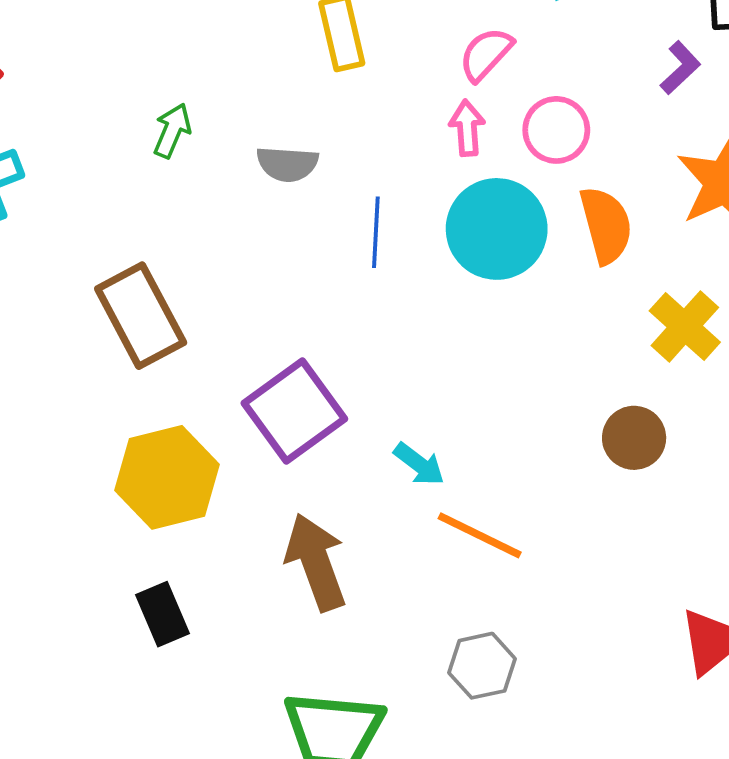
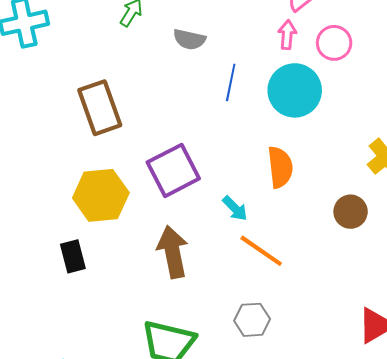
orange semicircle: (606, 225) -> (280, 167), moved
black rectangle: (162, 614) -> (73, 256), moved

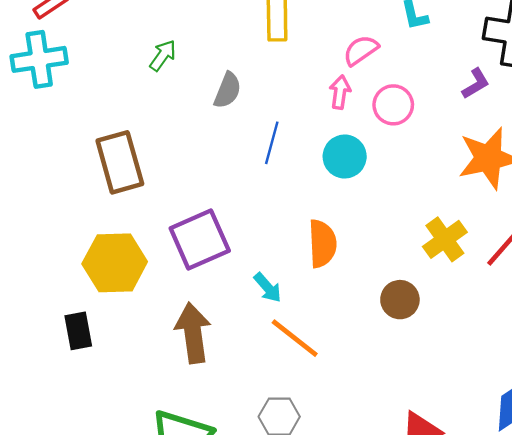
gray semicircle: (189, 39) -> (228, 90), turned -84
cyan circle: (295, 90) -> (345, 157), size x0.7

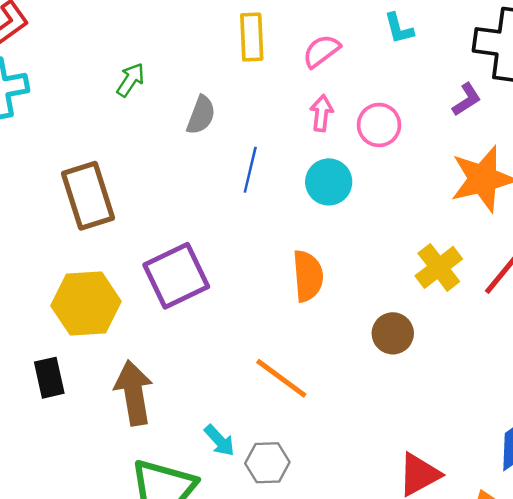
pink semicircle: (361, 50) -> (321, 51), moved
cyan arrow: (268, 288) -> (219, 440), moved
brown arrow: (193, 333) -> (134, 393), moved

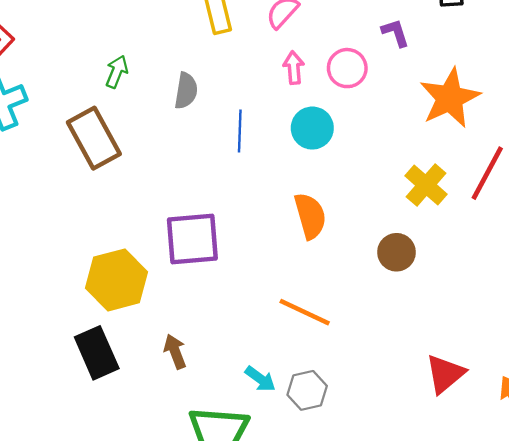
purple L-shape: (467, 99) -> (395, 33), moved, turned -64
brown rectangle: (88, 196) -> (94, 138), moved
purple square: (176, 276) -> (192, 239), turned 32
black rectangle: (49, 378) -> (97, 353), size x1.4
brown arrow: (134, 393) -> (175, 351), size x0.6

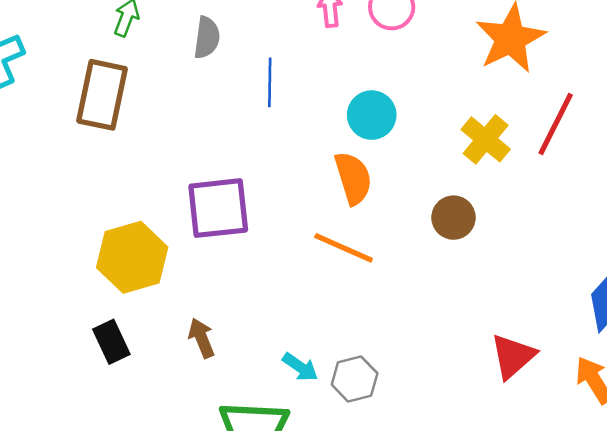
cyan circle: (312, 128) -> (372, 115), moved
brown rectangle: (94, 138) -> (102, 95), turned 42
orange line: (305, 312) -> (344, 248), moved
black rectangle: (97, 353) -> (111, 342), size x0.7

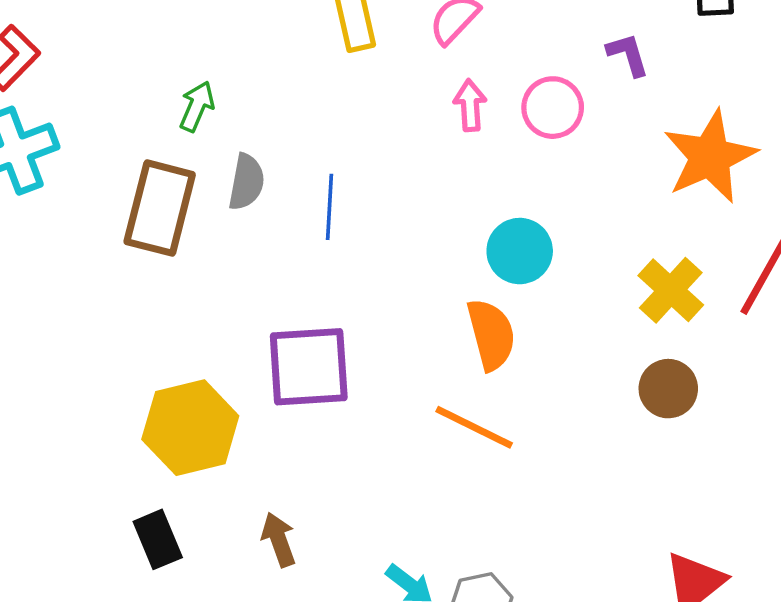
gray semicircle: (207, 38) -> (246, 182), moved
blue line: (270, 82) -> (330, 207), moved
brown circle: (454, 218) -> (668, 389), moved

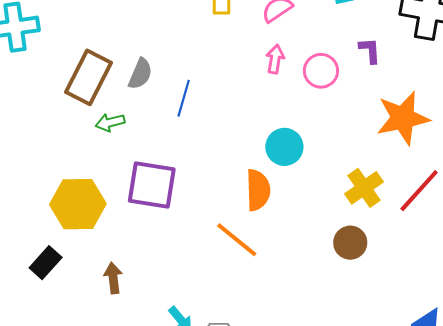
green arrow: (197, 106) -> (110, 122), moved, turned -140
black rectangle: (158, 539) -> (46, 263), turned 52

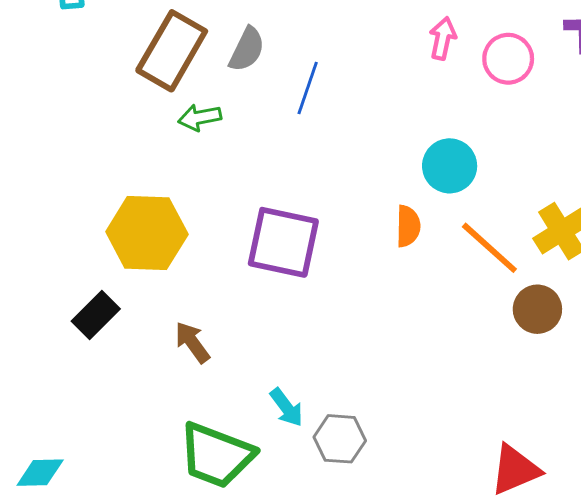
purple square: (152, 185) -> (283, 242), moved
orange semicircle: (258, 190) -> (408, 226), size x0.7
orange line: (237, 240) -> (489, 248), moved
brown arrow: (113, 278) -> (192, 342), turned -32

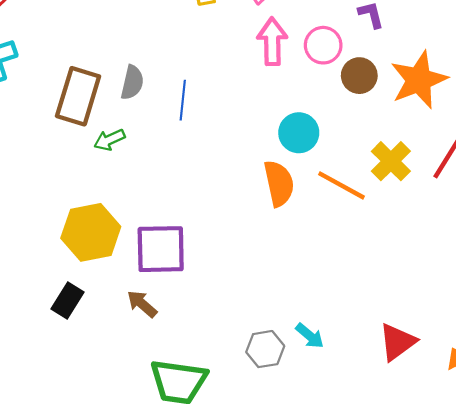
pink arrow: (443, 38) -> (272, 41), size x1.5
orange semicircle: (408, 226) -> (279, 183), size x1.5
purple square: (283, 242) -> (161, 249), moved
brown circle: (537, 309) -> (359, 76), moved
cyan arrow: (287, 407) -> (310, 336), moved

